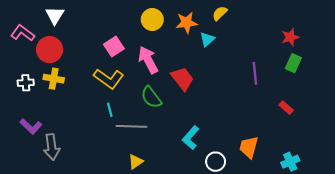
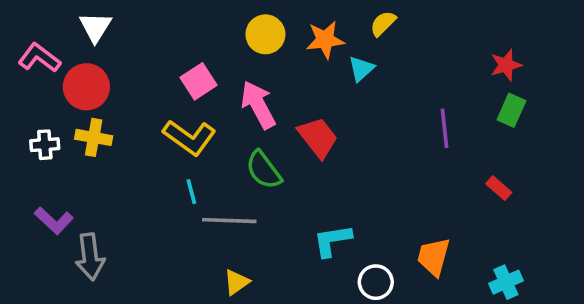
cyan L-shape: (191, 138) -> (332, 240), turned 40

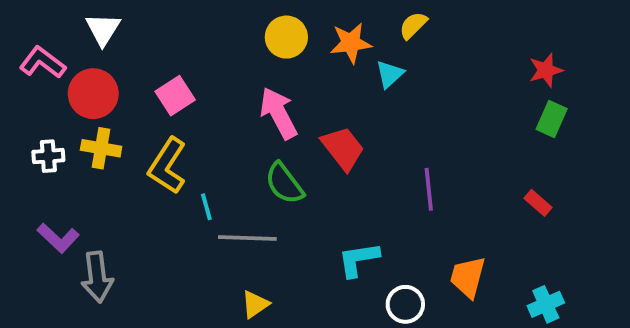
pink square: (199, 81) -> (175, 96), moved
purple line: (444, 128) -> (429, 189), moved
yellow L-shape: (189, 137) -> (167, 166), moved, turned 87

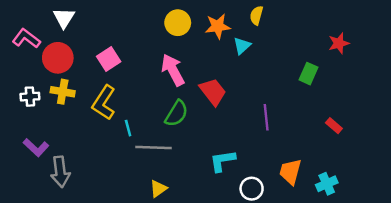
yellow semicircle: (413, 25) -> (256, 15), turned -30
green rectangle: (552, 119) -> (309, 74), moved
green semicircle: (284, 183) -> (176, 114), turned -112
cyan cross: (546, 304) -> (327, 184), moved

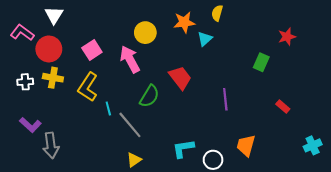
yellow circle: (178, 23) -> (145, 33), moved
pink arrow: (173, 70) -> (130, 59), moved
gray line: (153, 147) -> (130, 125), turned 48
cyan L-shape: (223, 161) -> (183, 149), moved
cyan cross: (327, 184) -> (313, 145), moved

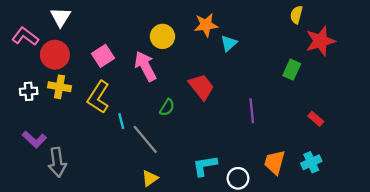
yellow semicircle: (217, 13) -> (296, 15), moved
red star: (287, 37) -> (320, 41), size x1.5
green semicircle: (149, 96) -> (167, 107), size x0.7
cyan cross: (313, 145) -> (311, 162), moved

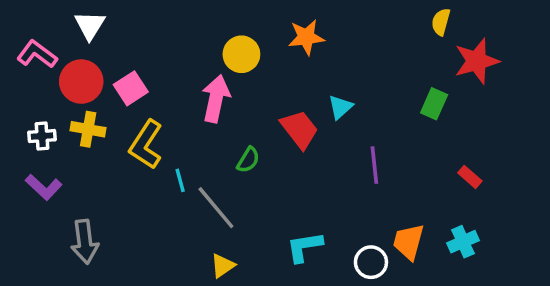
cyan triangle: (229, 43) -> (340, 107), moved
pink square: (103, 56) -> (131, 88), moved
pink arrow: (145, 66) -> (216, 99), turned 40
purple L-shape: (34, 139) -> (44, 187), moved
white circle: (238, 178) -> (371, 262), moved

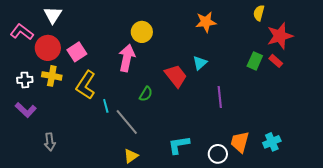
orange star: (306, 37) -> (206, 22), moved
red rectangle: (470, 177) -> (276, 61), moved
gray arrow: (85, 242) -> (50, 142), size x0.7

